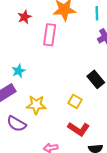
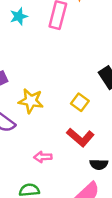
cyan star: (18, 71) -> (19, 16), moved

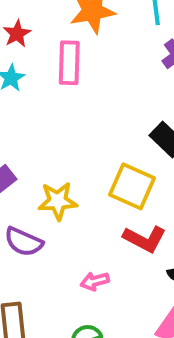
yellow square: (80, 102) -> (132, 186), size x1.6

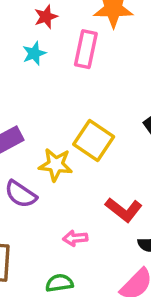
yellow square: (132, 186) -> (94, 140), moved

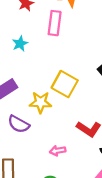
cyan star: (34, 53) -> (20, 44), moved

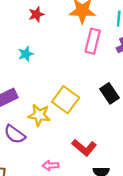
pink rectangle: (55, 23) -> (93, 41), moved

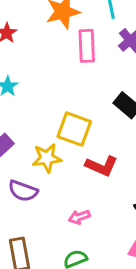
red L-shape: (84, 147) -> (102, 166), moved

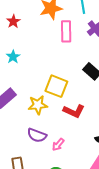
purple semicircle: (23, 191) -> (37, 135), moved
pink arrow: (79, 217) -> (58, 145), turned -32

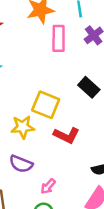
pink arrow: (58, 145) -> (48, 186), moved

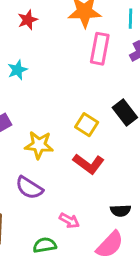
yellow square: (46, 105) -> (87, 125), moved, size x0.7
pink arrow: (48, 186) -> (69, 221), moved, turned -112

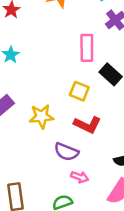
pink rectangle: (100, 49) -> (87, 48), moved
purple semicircle: (29, 188) -> (66, 152), moved

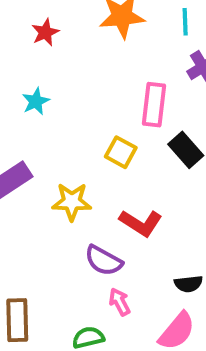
yellow square: (79, 91) -> (121, 152), moved
pink arrow: (80, 177) -> (120, 302), turned -144

